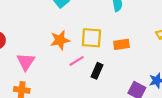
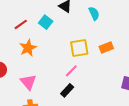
orange star: (60, 40) -> (28, 48), moved
black rectangle: (97, 71) -> (67, 90), moved, turned 32

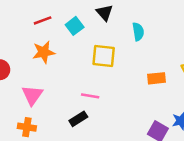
yellow square: (79, 48) -> (104, 56), moved
orange rectangle: (106, 48) -> (156, 78), moved
pink line: (71, 71) -> (90, 96), turned 40

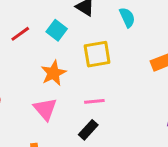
orange star: (44, 52) -> (53, 73), moved
pink triangle: (32, 95) -> (45, 109), moved

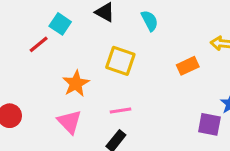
cyan square: (57, 30) -> (60, 24), moved
yellow square: (97, 54) -> (120, 61), turned 32

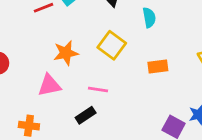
orange rectangle: (188, 66) -> (158, 67), moved
pink triangle: (69, 122) -> (49, 85), turned 45

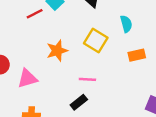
cyan semicircle: (149, 17) -> (126, 24), moved
pink triangle: (49, 85) -> (27, 78), moved

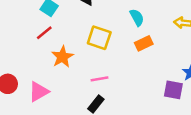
red line: (35, 14) -> (44, 33), moved
cyan semicircle: (126, 24) -> (137, 17), moved

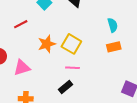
red line: (44, 33) -> (21, 24), moved
yellow square: (99, 38) -> (71, 44), moved

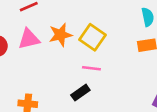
pink triangle: (22, 68) -> (29, 39), moved

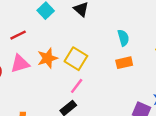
pink line: (91, 68) -> (77, 86), turned -56

